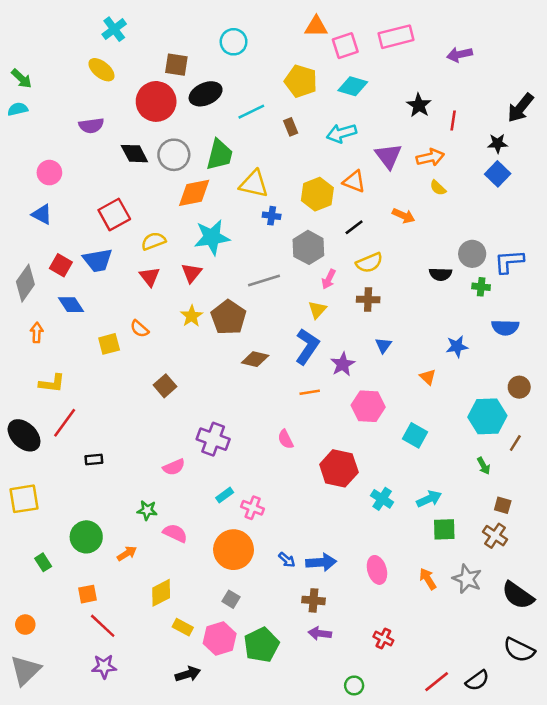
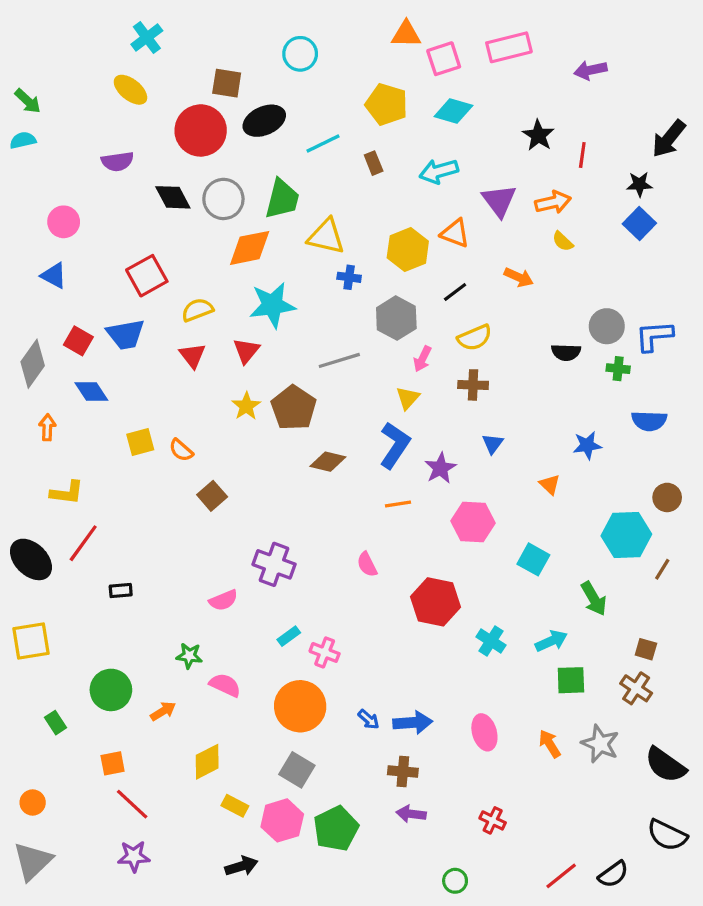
orange semicircle: (140, 329) -> (181, 450), moved
green arrow: (484, 466) -> (594, 599), moved, size x1.5
gray square: (231, 599) -> (297, 770), size x1.5

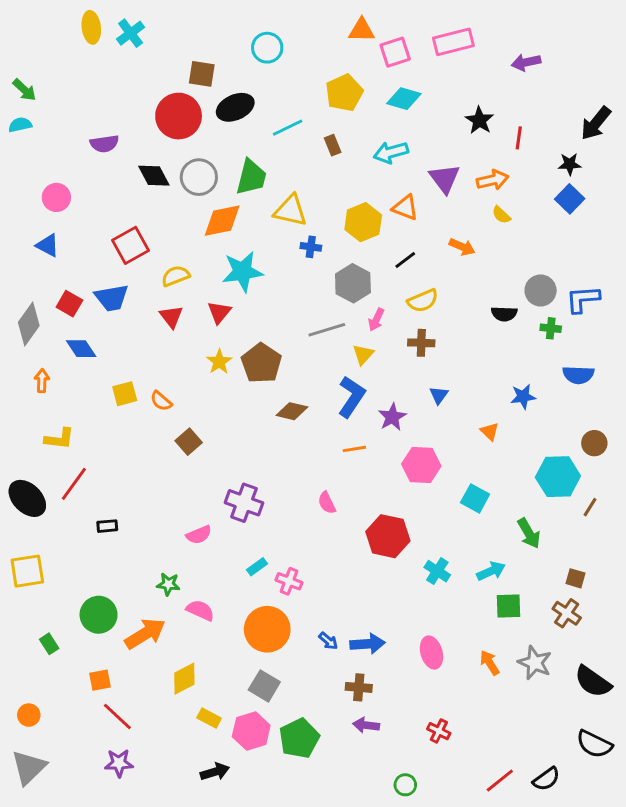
yellow ellipse: (130, 90) -> (91, 27), moved, turned 44
yellow pentagon: (387, 104) -> (344, 93), turned 30
gray line: (339, 360) -> (327, 330), moved
orange arrow: (163, 711) -> (145, 634), size x1.8

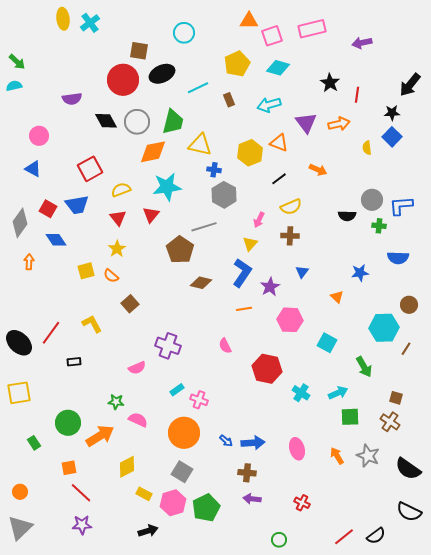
yellow semicircle: (501, 215) -> (367, 148), moved, turned 40
gray hexagon: (353, 283) -> (224, 195), moved
gray line: (327, 330) -> (204, 227), moved
yellow star: (219, 362) -> (117, 249), moved
yellow L-shape: (59, 439) -> (92, 324), moved, turned -125

